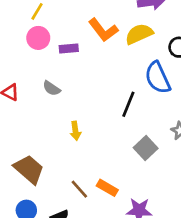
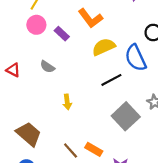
yellow semicircle: (139, 34) -> (104, 47), moved
purple rectangle: (69, 49) -> (62, 34), turned 48
black line: (128, 104) -> (111, 80), turned 40
gray square: (146, 148) -> (126, 116), size x1.4

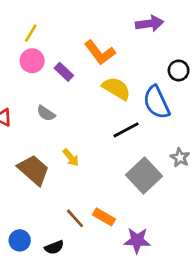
yellow semicircle: (104, 47) -> (116, 88), turned 55
yellow arrow: (67, 102) -> (71, 158), turned -32
brown trapezoid: (29, 134) -> (33, 170), moved

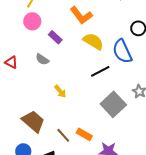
purple rectangle: (64, 72) -> (55, 37), moved
brown trapezoid: (33, 170) -> (33, 121), moved

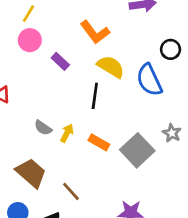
gray semicircle: (42, 59) -> (43, 128), moved
black line: (100, 71) -> (95, 96), moved, turned -54
yellow arrow: (60, 91) -> (67, 133), turned -112
orange rectangle: (84, 134) -> (99, 142), moved

